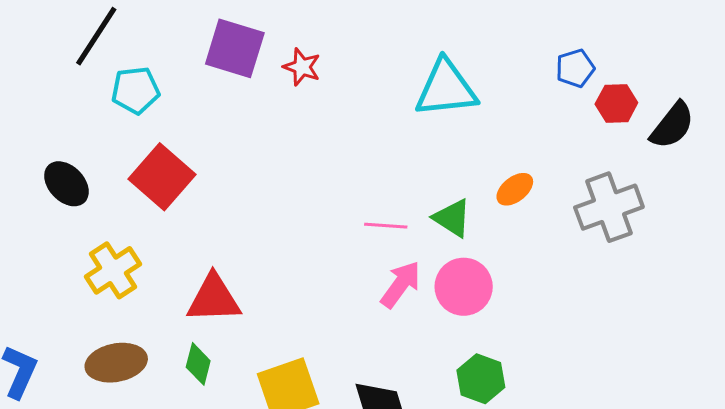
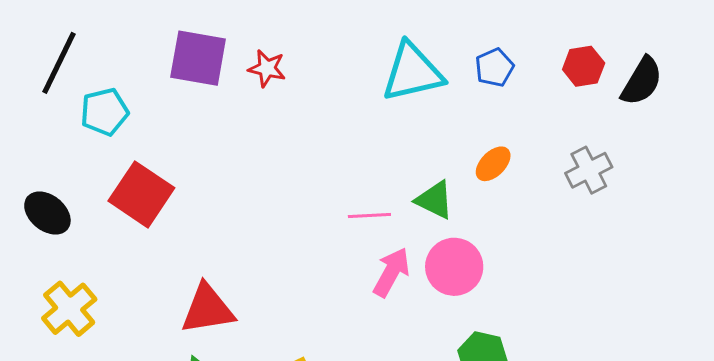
blue pentagon: (575, 68) -> (494, 67), moved
gray cross: (609, 207) -> (589, 170), size x0.7
yellow cross: (113, 270) -> (69, 309), moved

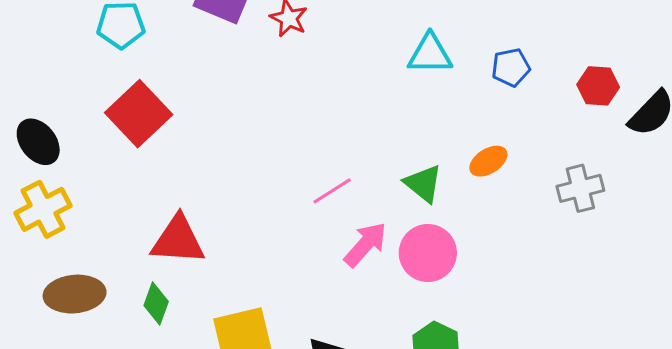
cyan triangle: (413, 72) -> (430, 54), size x0.7
black ellipse: (47, 213) -> (38, 142), moved
pink line: (369, 216) -> (332, 191), moved, turned -42

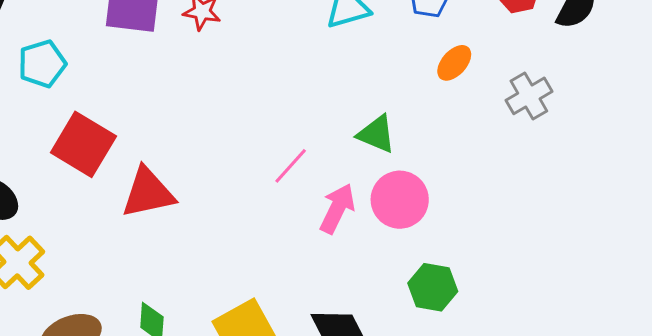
orange ellipse: (488, 161) -> (454, 63), moved
red triangle: (178, 240) -> (148, 193), moved

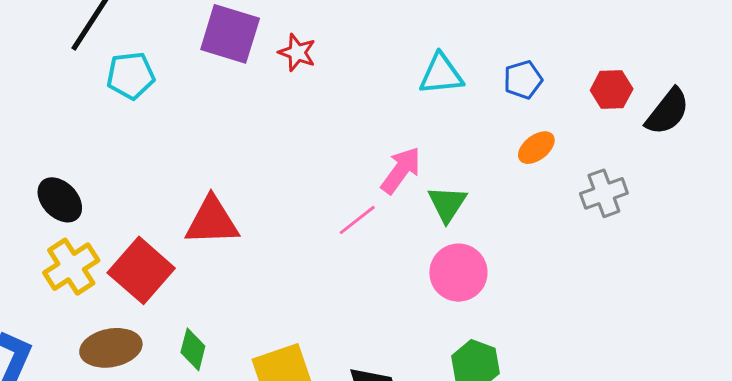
green triangle: (376, 134) -> (447, 204), turned 30
red square: (83, 144) -> (141, 270), moved
pink arrow: (337, 208) -> (401, 170), moved

